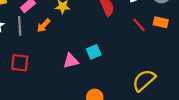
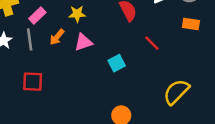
red line: (139, 25) -> (152, 43), moved
pink triangle: (71, 61) -> (83, 42), moved

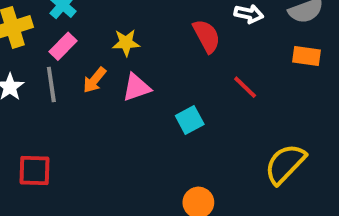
red square: (33, 82) -> (35, 170), moved

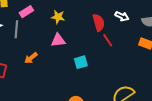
orange arrow: (95, 80) -> (31, 58), moved
red line: (245, 87) -> (108, 40), moved

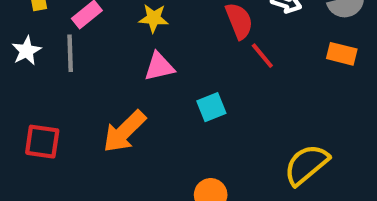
orange arrow: (31, 58) -> (124, 131), moved, size x1.6

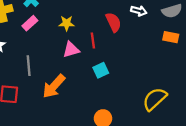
gray line: (70, 53) -> (29, 66), moved
red line: (262, 56) -> (93, 40), moved, turned 35

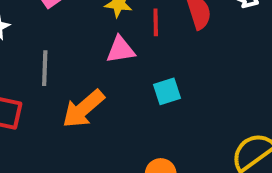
red line: (93, 40) -> (156, 22), moved

